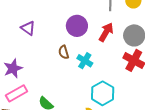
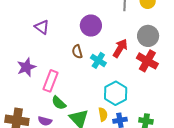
red arrow: (106, 32) -> (120, 48), moved
pink rectangle: (17, 93) -> (51, 81), moved, turned -40

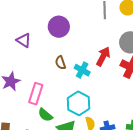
purple circle: (91, 26) -> (59, 27), moved
cyan hexagon: (116, 93) -> (79, 103), moved

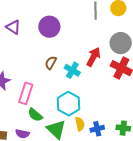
purple triangle: (24, 40) -> (13, 27), moved
brown semicircle: (60, 63) -> (51, 63), turned 48

